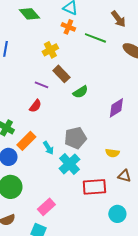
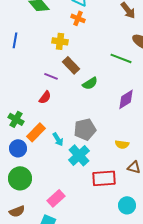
green line: (95, 38) -> (121, 58), moved
yellow cross: (50, 50) -> (60, 41), turned 35

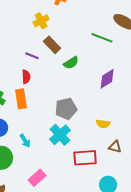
yellow cross: (60, 41) -> (41, 21), turned -35
red semicircle: (45, 97) -> (26, 77), turned -40
orange rectangle: (36, 132) -> (21, 99), moved, turned -54
cyan arrow: (58, 139) -> (25, 141), moved

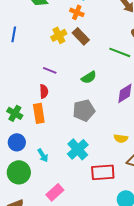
brown rectangle: (52, 45) -> (81, 36), moved
gray pentagon: (66, 109) -> (84, 110), moved

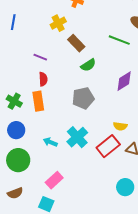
brown rectangle: (81, 36) -> (76, 43), moved
purple line: (50, 70) -> (40, 57), moved
cyan arrow: (43, 155) -> (50, 142), moved, turned 144
red rectangle: (103, 172) -> (108, 146), moved, turned -35

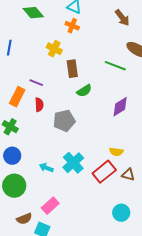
yellow cross: (58, 23) -> (54, 49), turned -35
brown rectangle: (76, 43) -> (72, 69), turned 36
gray pentagon: (83, 98) -> (64, 121), moved
orange rectangle: (38, 101) -> (17, 97), moved, turned 36
brown semicircle: (15, 193) -> (24, 219), moved

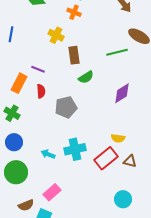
green line: (115, 66) -> (117, 52), turned -35
cyan cross: (73, 163) -> (75, 149), turned 30

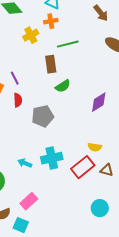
orange cross: (74, 12) -> (51, 21), turned -32
yellow cross: (56, 35) -> (31, 35), moved, turned 35
green line: (117, 52) -> (68, 44), moved
purple line: (38, 69) -> (15, 78), turned 40

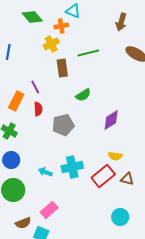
brown arrow: (101, 13) -> (121, 22), turned 54
orange cross: (51, 21) -> (61, 26), moved
brown rectangle: (51, 64) -> (62, 68), moved
purple diamond: (99, 102) -> (111, 120), moved

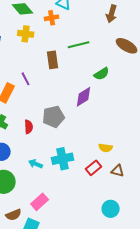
yellow cross: (51, 44) -> (26, 34), moved, turned 35
green semicircle: (83, 95) -> (102, 74), moved
red semicircle: (38, 109) -> (29, 127), moved
purple diamond: (111, 120) -> (84, 97), moved
red rectangle: (103, 176) -> (94, 168), size x0.7

